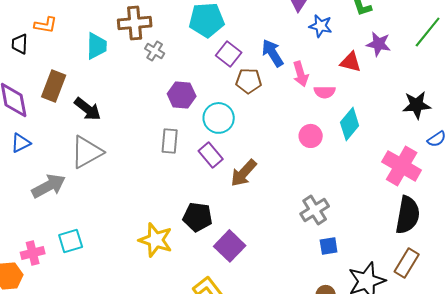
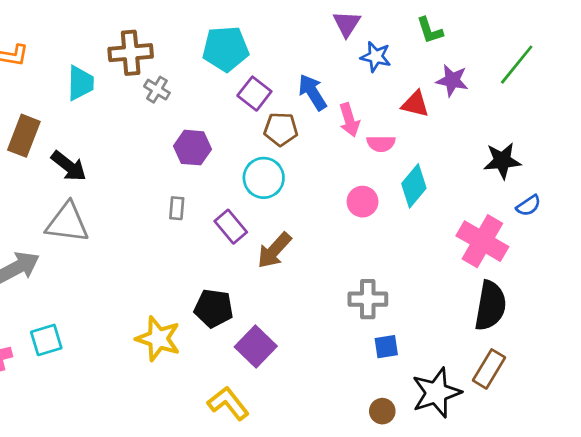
cyan circle: (219, 118) -> (264, 178), moved
gray rectangle: (170, 141) -> (177, 208), size x0.7
gray triangle: (87, 152) -> (67, 223), turned 36
gray cross: (315, 210) -> (368, 299), turned 32

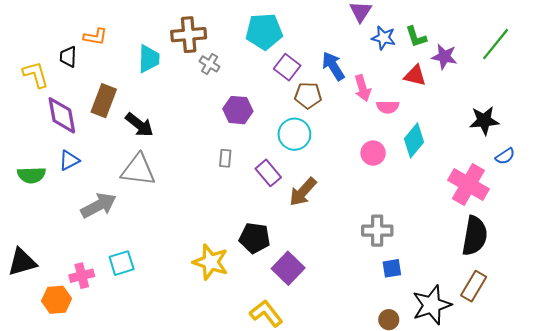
green L-shape: (430, 30) -> (416, 37), moved

